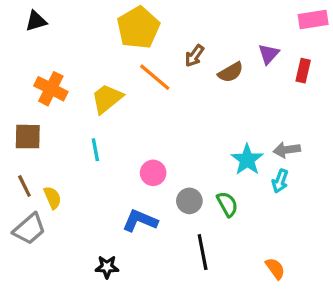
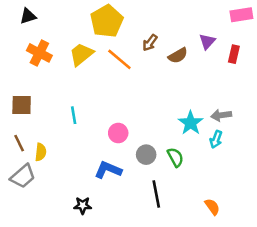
orange cross: (51, 89) -> (39, 53), moved
yellow trapezoid: (107, 99) -> (81, 54), moved
yellow semicircle: (52, 198) -> (41, 152), turned 30

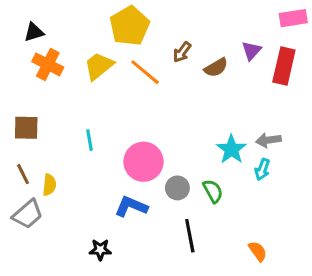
black triangle: (28, 16) -> (34, 32), moved
red rectangle: (234, 54) -> (284, 66), size x1.6
pink circle: (118, 133) -> (143, 162), size x1.6

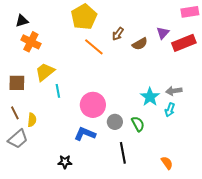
yellow trapezoid: (99, 66) -> (45, 72), moved
red rectangle: (284, 66) -> (184, 43), turned 55

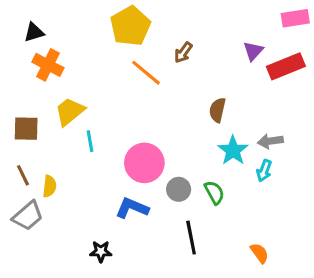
brown semicircle: (140, 44) -> (217, 110), moved, turned 133

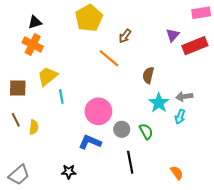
black triangle: (34, 32) -> (35, 22), moved
orange line: (146, 73) -> (109, 58), moved
gray trapezoid: (28, 216) -> (19, 175), moved

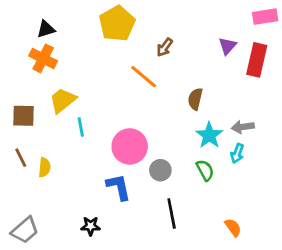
red rectangle: (195, 46) -> (257, 60), turned -55
green semicircle: (146, 131) -> (205, 170), moved
blue L-shape: (90, 142) -> (118, 187), turned 55

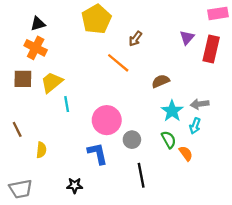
brown semicircle: (195, 99) -> (161, 81), turned 54
brown square: (24, 116) -> (23, 79), moved
yellow semicircle: (44, 167) -> (41, 150), moved
orange semicircle: (233, 227) -> (186, 153), moved
gray trapezoid: (25, 230) -> (21, 189), turned 30

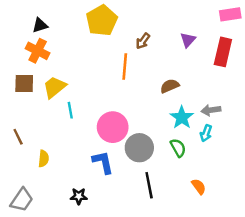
purple triangle: (187, 38) -> (188, 40), moved
orange line: (118, 63) -> (125, 67), turned 55
gray circle: (132, 140) -> (139, 148), size x1.5
orange semicircle: (186, 153) -> (199, 187), moved
gray trapezoid: (21, 189) -> (22, 200), turned -45

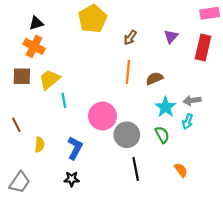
orange line: (125, 67) -> (128, 72), moved
blue L-shape: (103, 162) -> (75, 148), moved, turned 40

